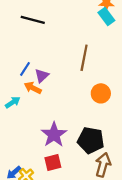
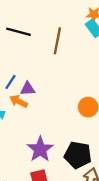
brown line: (84, 58) -> (57, 41), moved
purple triangle: (42, 76) -> (28, 89), turned 40

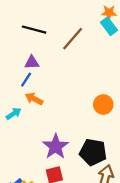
brown line: (57, 41) -> (73, 39), turned 30
purple triangle: (28, 89) -> (32, 63), moved

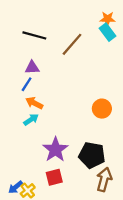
cyan arrow: (14, 114) -> (31, 120), moved

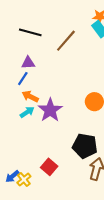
purple star: (55, 150) -> (50, 110), moved
red square: (54, 177) -> (49, 167), turned -35

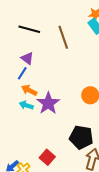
brown line: (66, 41) -> (63, 37), turned -60
purple triangle: (28, 63) -> (27, 58), turned 40
cyan arrow: (27, 112) -> (26, 105), turned -128

